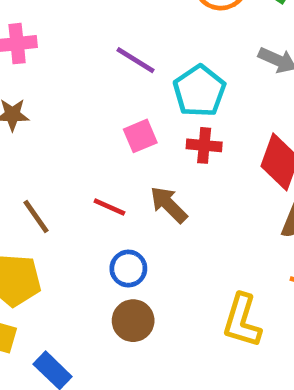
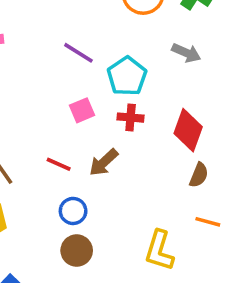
brown arrow: (169, 205) -> (104, 162), turned -88

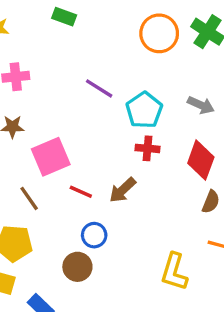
gray arrow: (186, 53) -> (201, 105), moved
pink square: (82, 110) -> (51, 157), moved, size x1.6
brown circle: (77, 251) -> (77, 267), moved

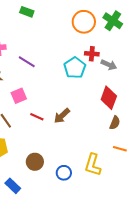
purple line: (99, 88) -> (27, 62), moved
red cross: (147, 148) -> (92, 54), moved
pink square: (51, 157) -> (19, 96), size x0.7
blue circle: (94, 235) -> (64, 173), moved

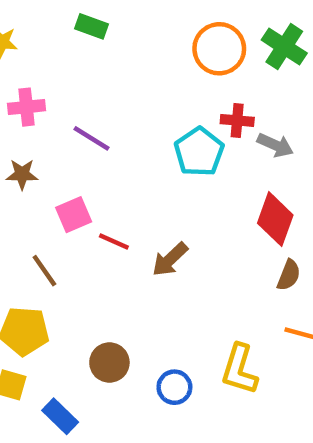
red line: (37, 117) -> (114, 241), moved

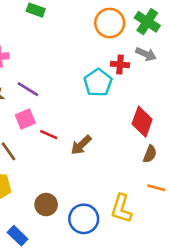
purple line: (92, 138) -> (28, 89), moved
gray arrow: (275, 145) -> (146, 54), moved
blue circle: (174, 387) -> (84, 219), size x1.5

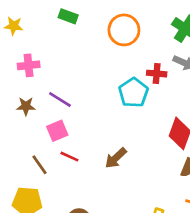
orange circle: (110, 23) -> (124, 30), moved
red line: (49, 135) -> (69, 157), moved

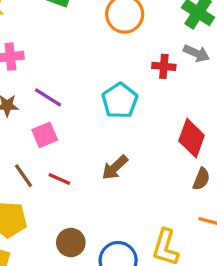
cyan pentagon: (133, 93) -> (120, 101), moved
red line: (69, 157) -> (59, 179), moved

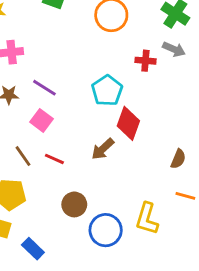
pink square: (45, 135) -> (42, 120), turned -30
red diamond: (192, 138) -> (128, 123), moved
brown circle: (71, 243) -> (74, 204), moved

